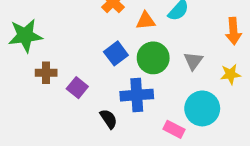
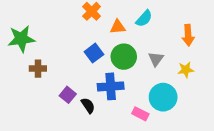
purple square: (77, 88) -> (68, 95), moved

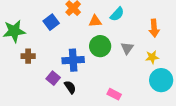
blue square: (94, 53) -> (51, 22), moved
blue cross: (111, 86) -> (73, 60), moved
cyan circle: (163, 97) -> (161, 80), moved

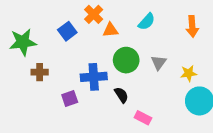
orange triangle: (95, 21) -> (111, 30), moved
orange arrow: (154, 28) -> (192, 26), moved
purple square: (53, 78) -> (70, 99), turned 32
black semicircle: (70, 87) -> (121, 95), moved

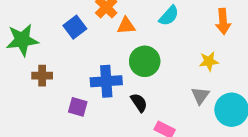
gray triangle: (159, 62) -> (200, 95), moved
yellow star: (189, 73) -> (209, 61), moved
purple square: (70, 99) -> (78, 107), turned 35

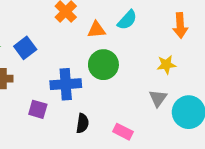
orange triangle: (126, 26) -> (96, 30), moved
blue square: (75, 27) -> (25, 48), moved
black semicircle: (139, 103) -> (82, 123), moved, turned 42

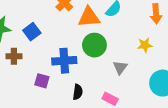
orange triangle: (96, 30) -> (89, 17), size x1.5
gray triangle: (158, 98) -> (120, 67), moved

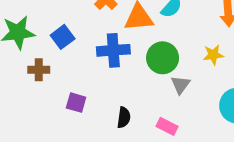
green circle: (94, 45) -> (163, 58), moved
blue cross: (64, 61) -> (113, 50), moved

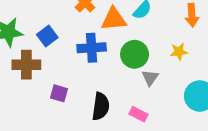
brown cross: (39, 70) -> (26, 65), size x1.5
black semicircle: (124, 117) -> (101, 106), size x1.5

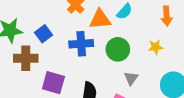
gray triangle: (150, 78) -> (131, 78), moved
purple square: (59, 93) -> (53, 83), size x1.5

